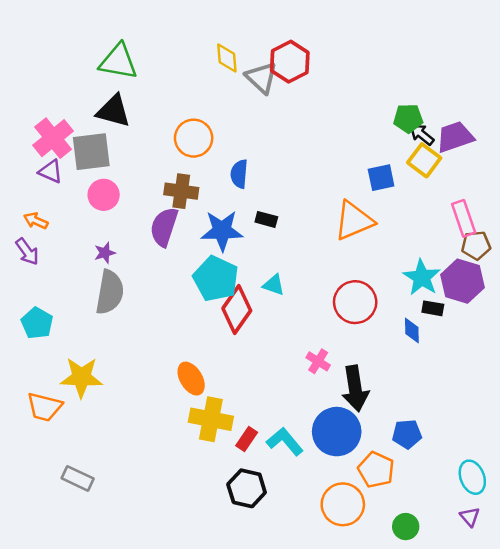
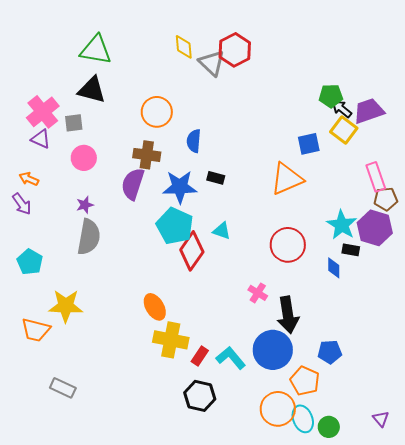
gray square: (91, 152) -> (74, 123), size x0.6
cyan ellipse: (472, 477) -> (303, 419), moved

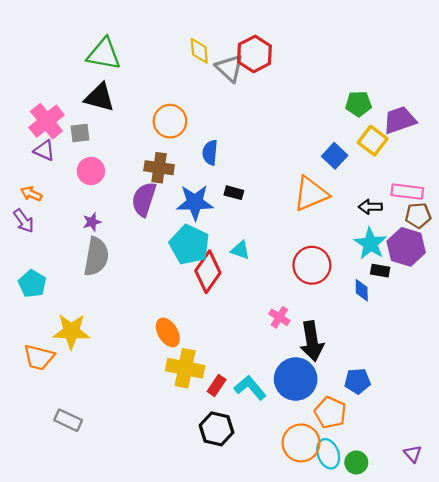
black arrow: (342, 109) -> (370, 207), moved, turned -40
blue square: (309, 144) -> (335, 156), turned -35
pink rectangle: (376, 177) -> (407, 192), turned -64

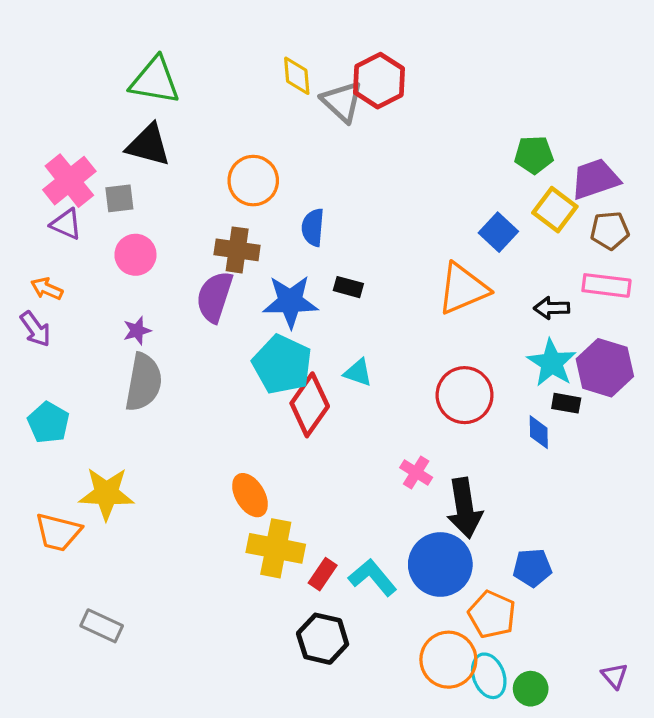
brown pentagon: (418, 215) -> (610, 231), moved

